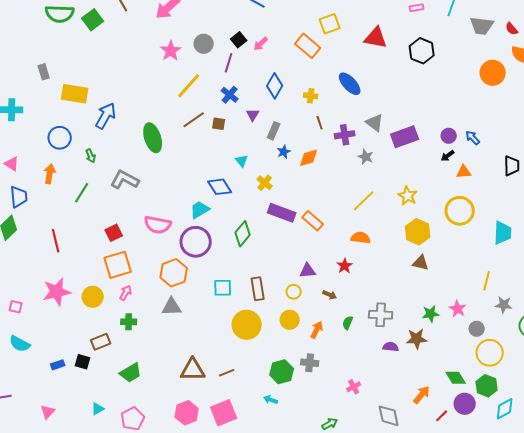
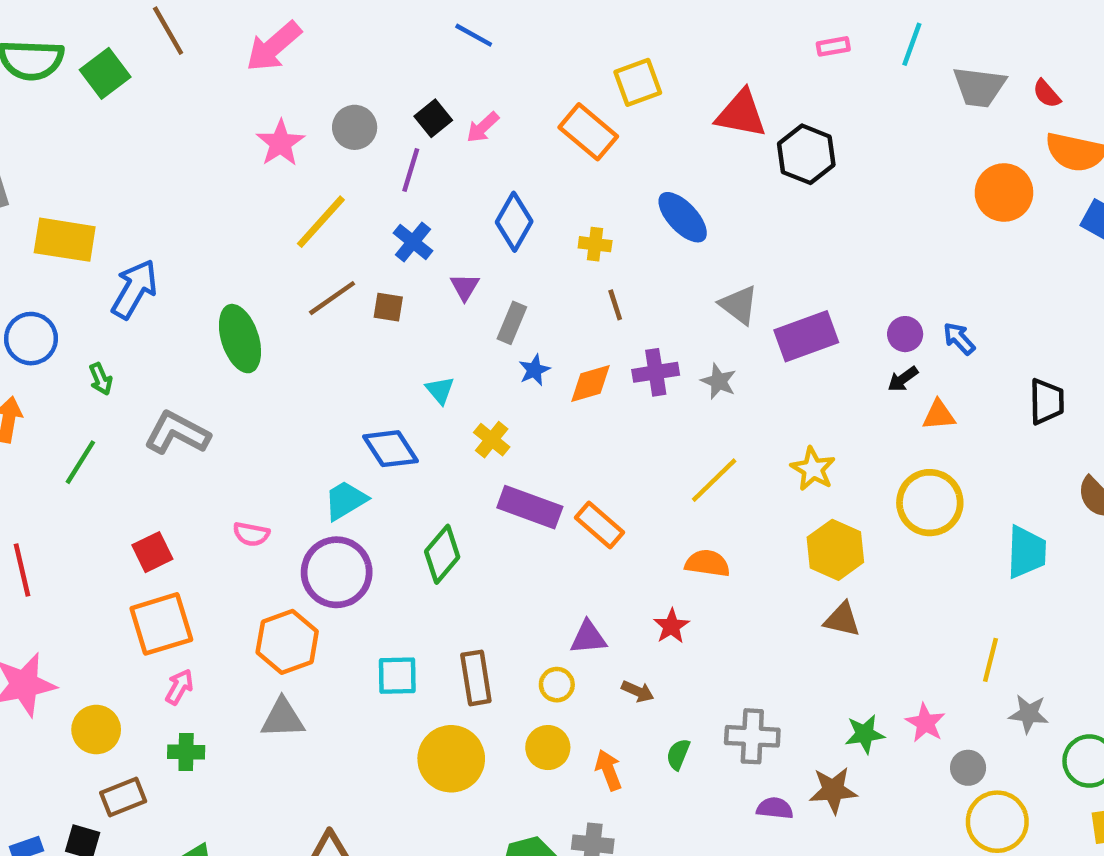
black hexagon: (422, 51) -> (806, 154), moved
purple cross: (345, 135) -> (656, 372), moved
pink semicircle: (158, 225) -> (251, 534), size x0.6
yellow circle: (93, 297) -> (96, 730), moved
orange arrow: (317, 330) -> (608, 770), turned -48

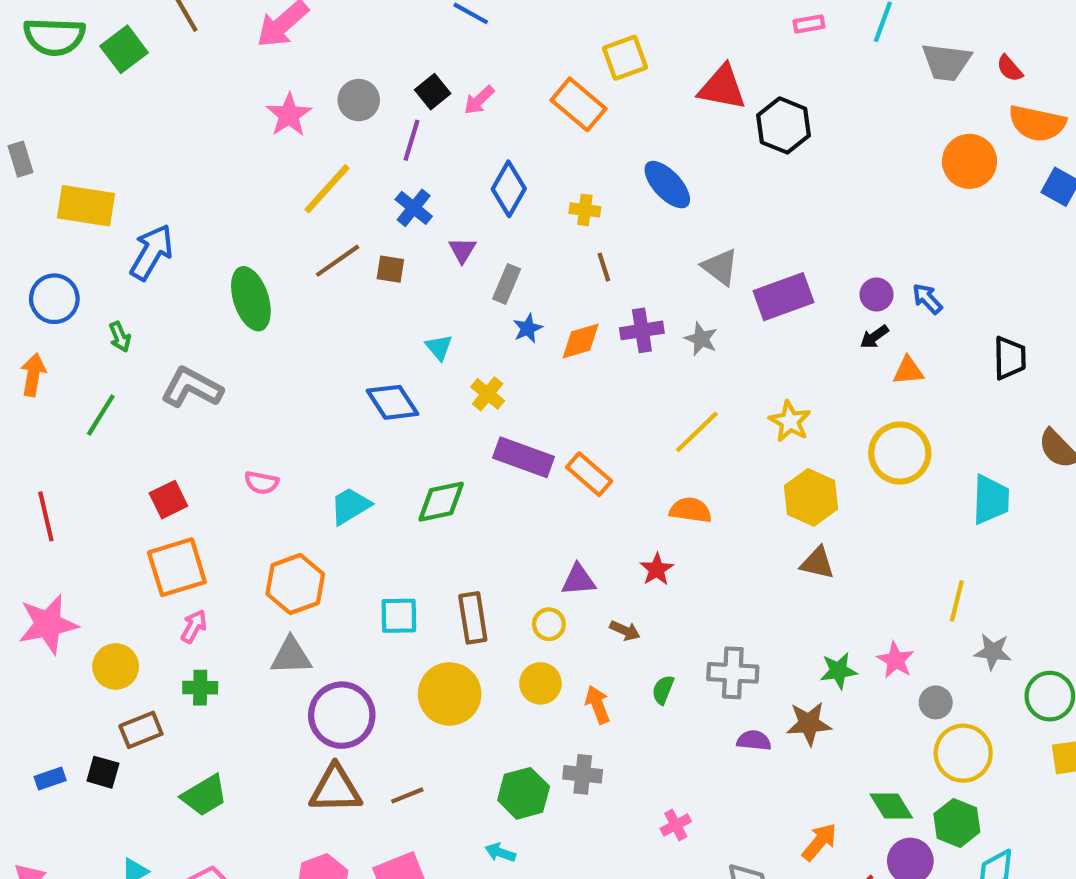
cyan trapezoid: (346, 500) -> (350, 506), moved
green diamond: (442, 554) -> (441, 502), turned 38
purple circle: (337, 572) -> (342, 715), moved

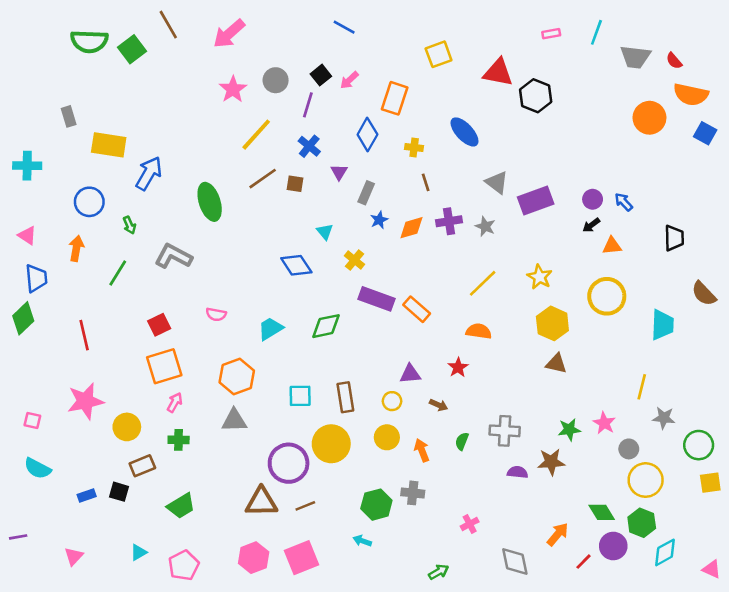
orange rectangle: (578, 104) -> (395, 98), moved, turned 68
purple circle: (342, 715) -> (289, 463), moved

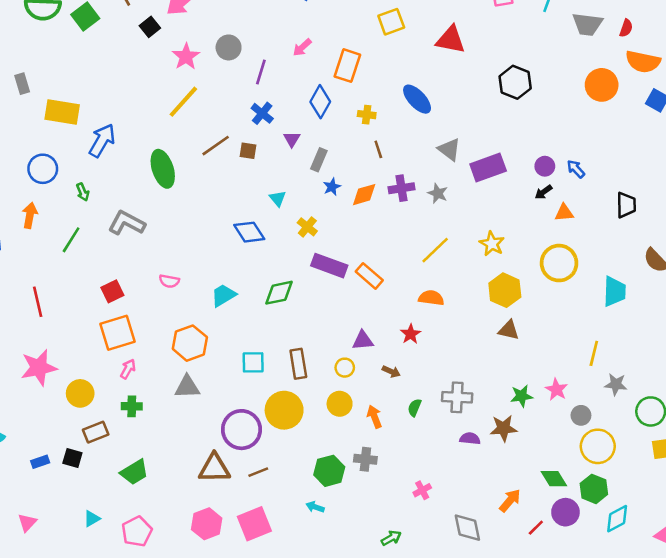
red semicircle: (674, 61) -> (626, 28), turned -120
black square: (321, 75) -> (150, 27), moved
black hexagon: (536, 96) -> (515, 82), moved
yellow line: (256, 135) -> (183, 102), moved

